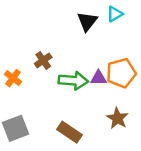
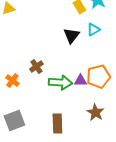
brown rectangle: (70, 132) -> (57, 124), turned 54

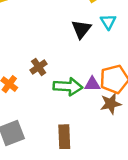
cyan triangle: (93, 30) -> (108, 22), turned -32
brown star: (95, 113) -> (111, 104), moved, turned 30

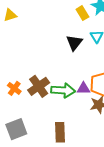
brown cross: (39, 67) -> (39, 86), moved, size x1.5

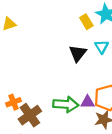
brown cross: (39, 86) -> (30, 115), moved
orange cross: (14, 88) -> (14, 102), turned 32

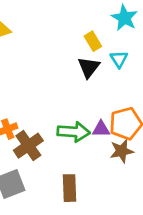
yellow rectangle: (86, 22) -> (93, 41), moved

